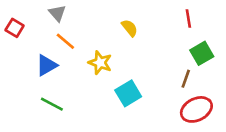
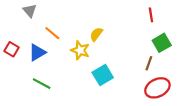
gray triangle: (57, 13) -> (30, 11), moved
red square: (15, 28) -> (12, 49), moved
yellow semicircle: (130, 28) -> (96, 34), moved, turned -104

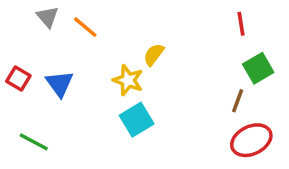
orange line: (52, 33) -> (85, 27), moved
blue triangle: (37, 52) -> (59, 84), turned -36
cyan square: (103, 75) -> (137, 120), moved
green line: (42, 84) -> (34, 142), moved

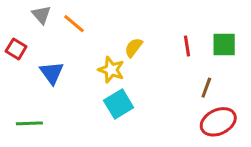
red line: (241, 24) -> (187, 46), moved
green square: (258, 68) -> (224, 45), moved, turned 30
red square: (18, 79) -> (16, 49), moved
green line: (34, 142) -> (29, 123), turned -30

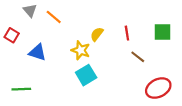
red line: (187, 46) -> (127, 33), moved
blue triangle: (52, 73) -> (37, 52), turned -36
brown line: (206, 88) -> (138, 57), moved, turned -72

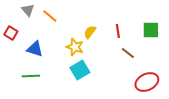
green line: (21, 89) -> (31, 76), moved

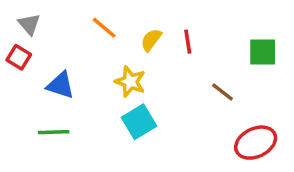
gray triangle: (28, 10) -> (29, 24), moved
orange line: (50, 16) -> (104, 28), moved
red line: (118, 31) -> (188, 42), moved
yellow semicircle: (90, 32) -> (151, 40), moved

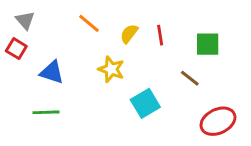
green square: (263, 52) -> (208, 44), moved
cyan square: (139, 122) -> (145, 103), moved

